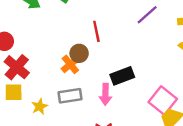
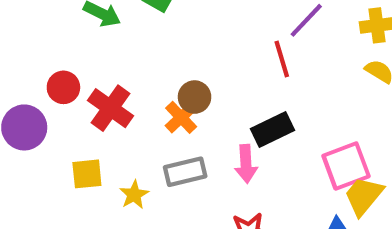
red line: (96, 31) -> (282, 59), moved
red cross: (17, 67) -> (111, 108), moved
pink square: (163, 100) -> (346, 166), turned 36

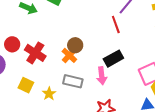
gray rectangle: (185, 172) -> (73, 81), turned 30
yellow square: (87, 174) -> (26, 85), turned 35

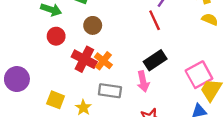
red circle: (12, 44) -> (56, 36), moved
brown circle: (75, 45) -> (93, 25), moved
red cross: (35, 53) -> (84, 59), moved

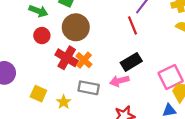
brown circle: (93, 25) -> (76, 27), size x1.6
pink arrow: (143, 81) -> (119, 81), turned 84

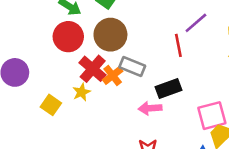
red circle: (42, 36) -> (68, 37), size x1.5
gray rectangle: (89, 88) -> (132, 66), moved
yellow star: (64, 102) -> (82, 92), moved

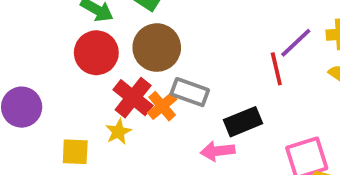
purple line: (196, 23) -> (296, 43), moved
red line: (178, 45) -> (276, 69), moved
yellow square: (51, 105) -> (75, 152), turned -30

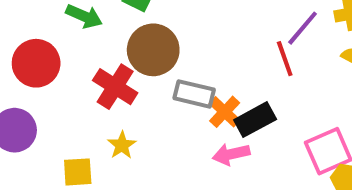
red circle: (96, 53) -> (36, 63), moved
red cross: (133, 98) -> (115, 87), moved
orange cross: (162, 106) -> (225, 112), moved

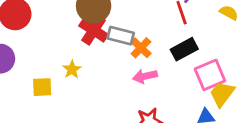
red cross: (115, 87) -> (94, 30), moved
black rectangle: (255, 120) -> (184, 49), moved

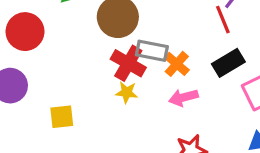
red cross: (94, 30) -> (128, 63), moved
yellow star: (72, 69) -> (127, 92), moved, turned -30

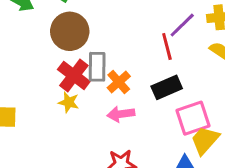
gray rectangle: (152, 51) -> (97, 67), turned 72

